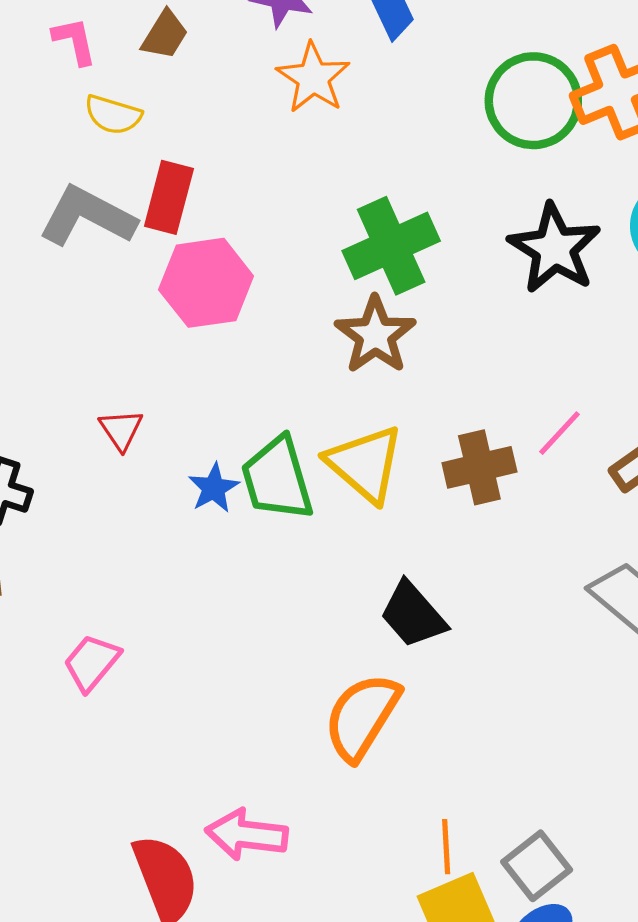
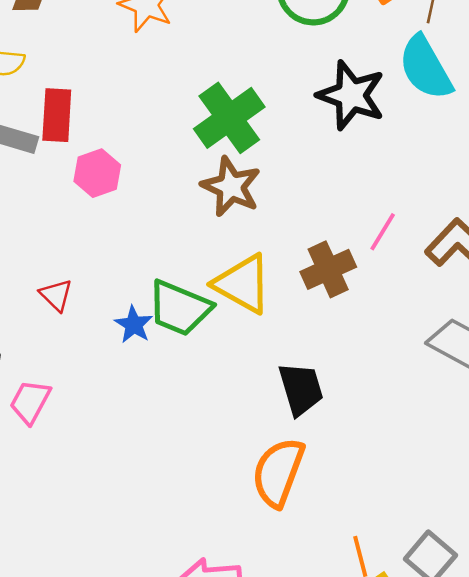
pink hexagon: (206, 283) -> (97, 173), size x0.7
green trapezoid: (277, 479) -> (180, 308), turned -40
black trapezoid: (413, 615) -> (301, 389), turned -144
pink trapezoid: (92, 662) -> (30, 402), moved

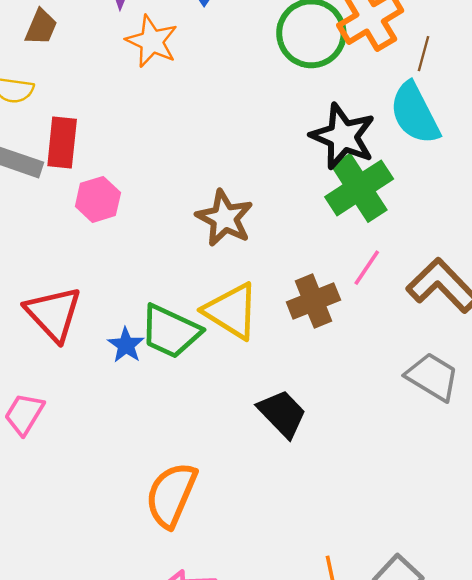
green cross: (229, 118) -> (359, 188), moved
red triangle: (56, 295) -> (53, 314), size x1.8
black trapezoid: (301, 389) -> (282, 413), turned -30
orange semicircle: (278, 472) -> (171, 495), moved

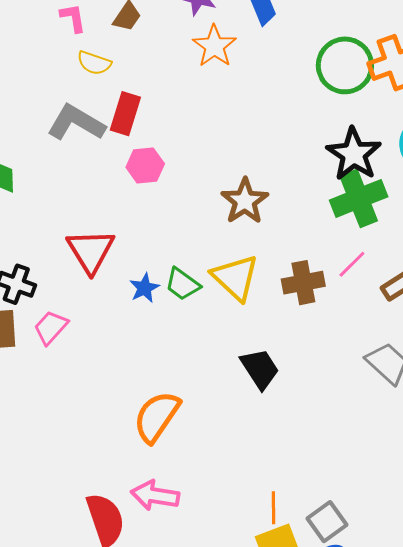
green trapezoid: (170, 331) -> (182, 284), size x0.7

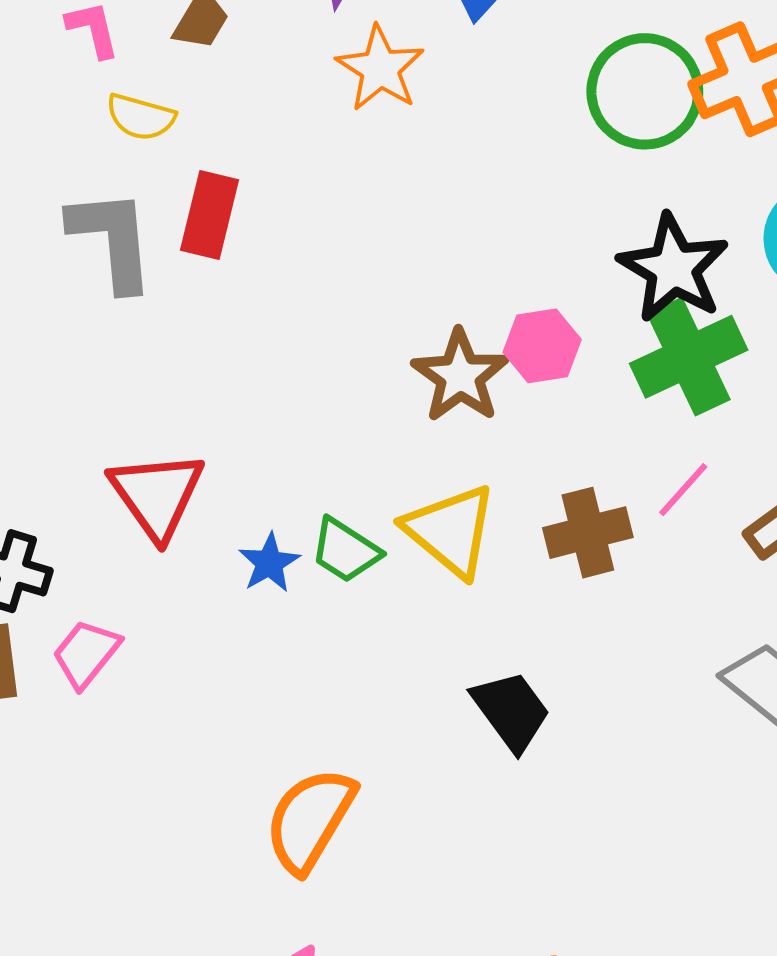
gray L-shape: (76, 123) -> (112, 239), turned 58
pink hexagon: (145, 166) -> (542, 346), moved

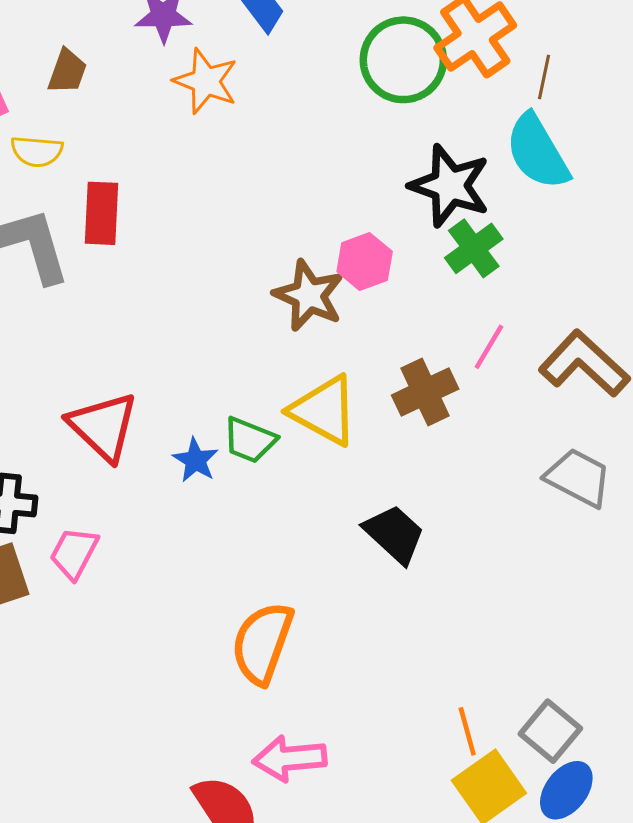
green cross: (689, 357) -> (474, 248), size x0.7

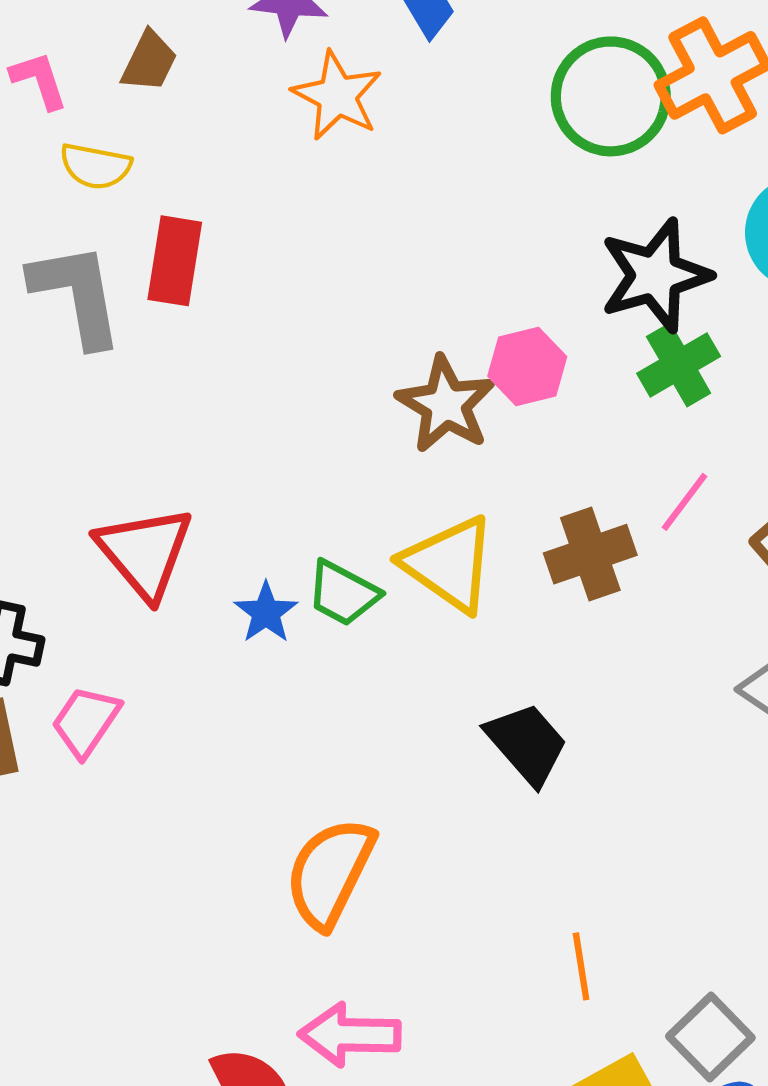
black star: (450, 186) -> (655, 275), turned 30
orange line: (467, 731) -> (581, 966), moved

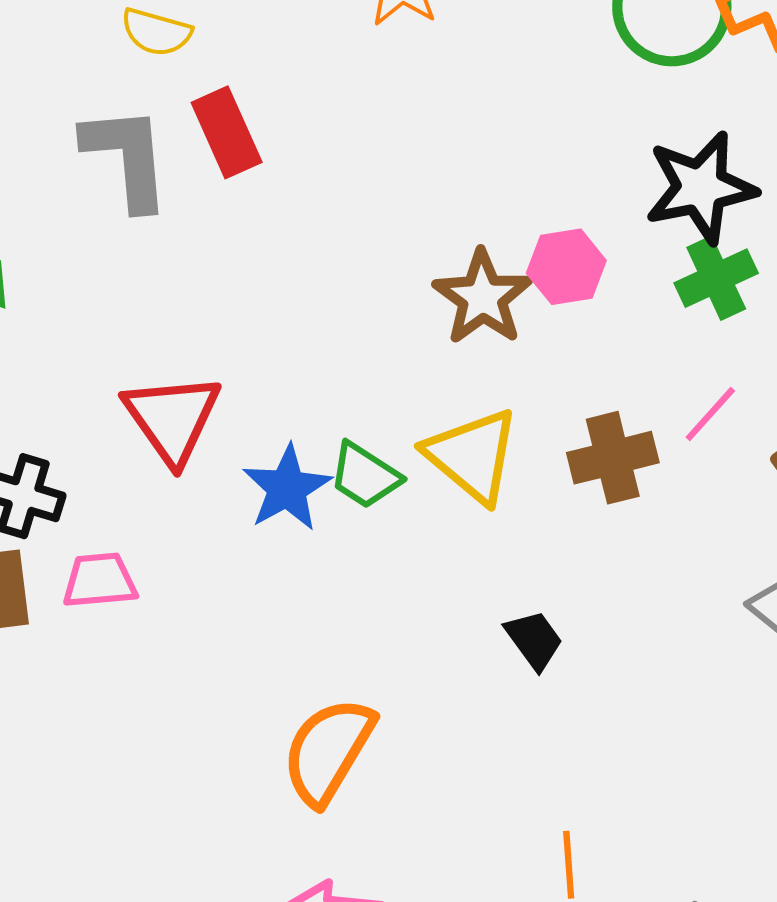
red rectangle: (175, 261) -> (227, 132), turned -38
blue star: (266, 613) -> (287, 488), size x1.4
pink trapezoid: (86, 721) -> (100, 580), turned 46
black trapezoid: (527, 744) -> (534, 640), size x0.7

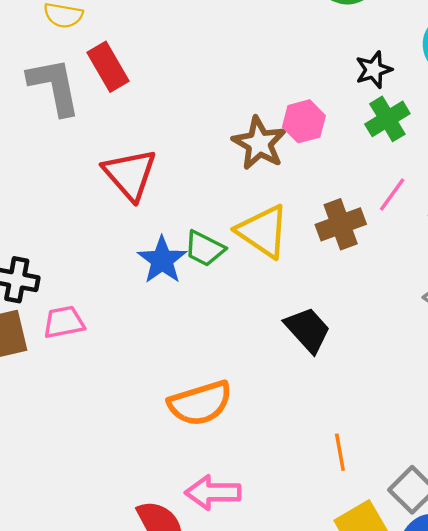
black star: (701, 188) -> (374, 70), size x0.6
red triangle: (172, 418) -> (130, 174), moved
black trapezoid: (534, 640) -> (308, 330), size x1.4
orange semicircle: (328, 751) -> (200, 403), turned -132

